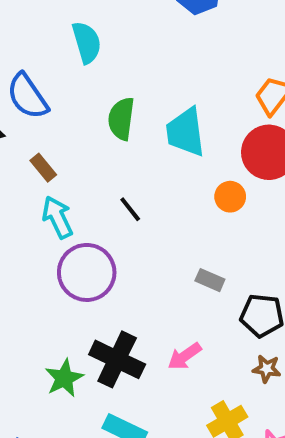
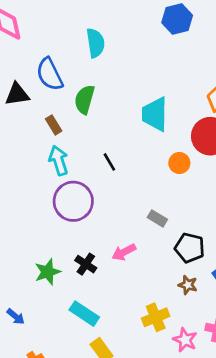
green semicircle: (121, 119) -> (84, 99), moved
pink arrow: (185, 356) -> (124, 252), moved
black cross: (117, 359) -> (86, 264), size x0.6

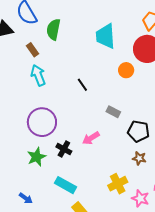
black line: (109, 162) -> (82, 85), moved
purple circle: (73, 201) -> (42, 122), moved
blue arrow: (16, 317) -> (26, 198), moved

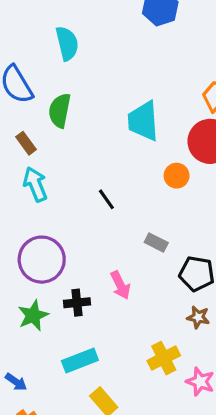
pink arrow: (91, 138) -> (120, 285), turned -84
black cross: (64, 149) -> (77, 303), turned -35
cyan rectangle: (66, 185) -> (80, 361), turned -50

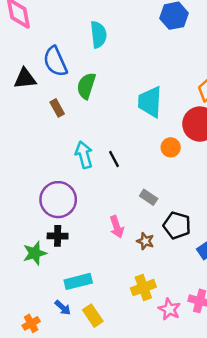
cyan arrow: (35, 184) -> (84, 155), moved
black cross: (77, 303) -> (58, 236), moved
green star: (33, 315) -> (35, 253), moved
brown star: (198, 317) -> (145, 241), moved
blue arrow: (16, 382) -> (63, 308), moved

